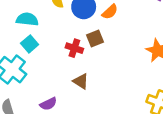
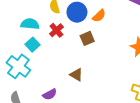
red cross: (74, 48) -> (56, 30), moved, turned 32

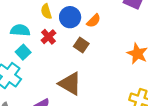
brown square: (87, 38) -> (81, 45), turned -32
brown triangle: (76, 75) -> (70, 84), size x1.6

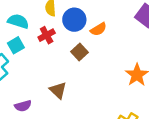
brown triangle: (70, 84) -> (58, 90), size x0.7

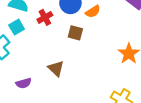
brown square: (79, 52) -> (75, 33), turned -32

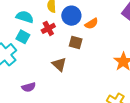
cyan square: (17, 27) -> (23, 37), turned -32
brown triangle: (56, 68) -> (59, 64), moved

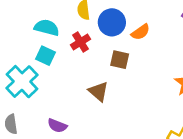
purple semicircle: (29, 87) -> (57, 126), turned 40

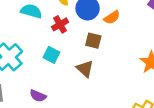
cyan square: (45, 56) -> (51, 55), moved
brown triangle: (98, 91) -> (85, 69), moved

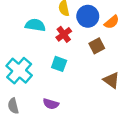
brown square: (93, 41) -> (97, 46), turned -35
brown triangle: (85, 69) -> (111, 80), moved

